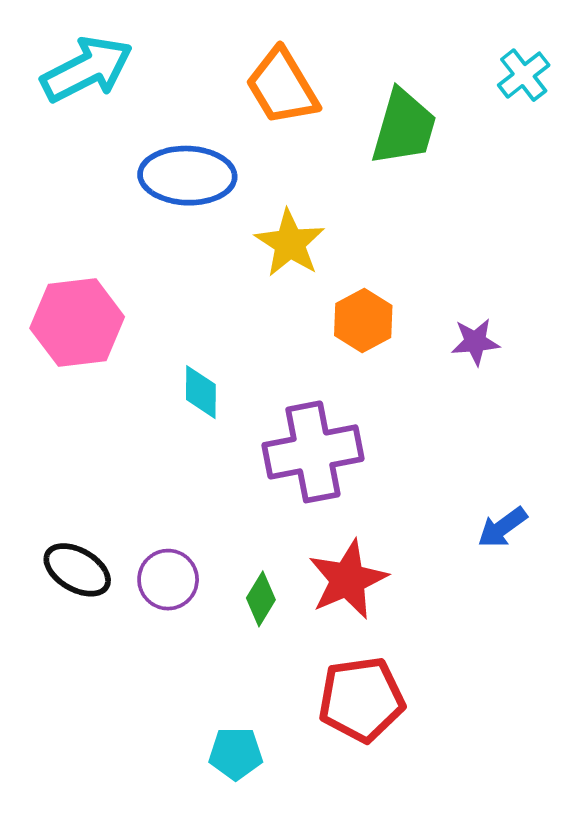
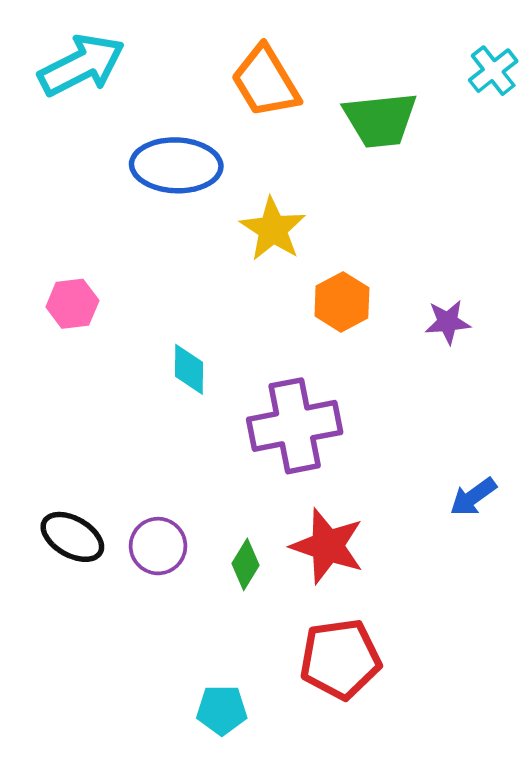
green trapezoid: (404, 127) -> (380, 120), turned 68
pink hexagon: (77, 322) -> (72, 304), size x0.6
red star: (348, 580) -> (327, 546), turned -30

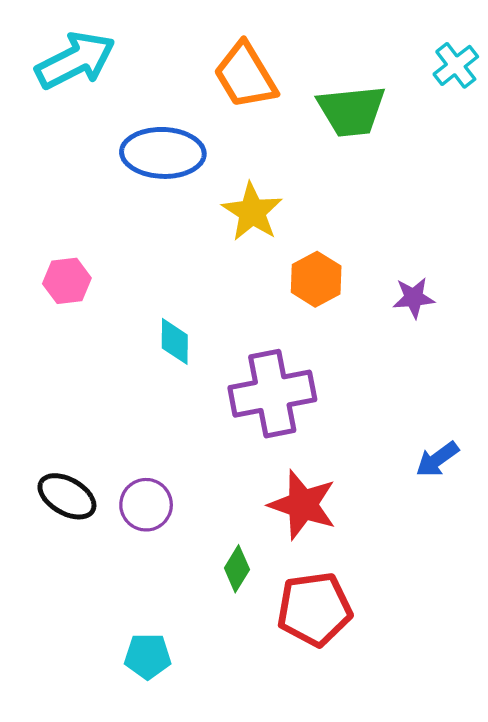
green diamond: (245, 564) -> (237, 569), moved
cyan pentagon: (222, 710) -> (148, 656), moved

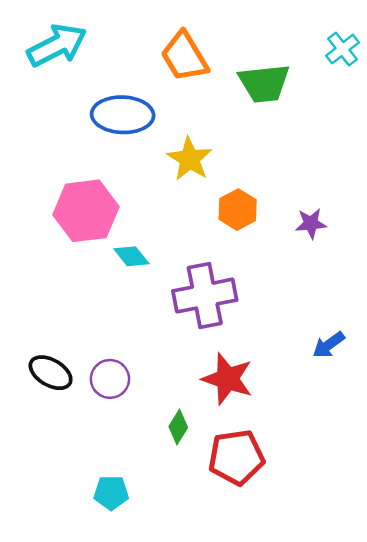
pink hexagon: (67, 281) -> (86, 211), moved, size x1.8
cyan diamond: (175, 341) -> (131, 256), turned -39

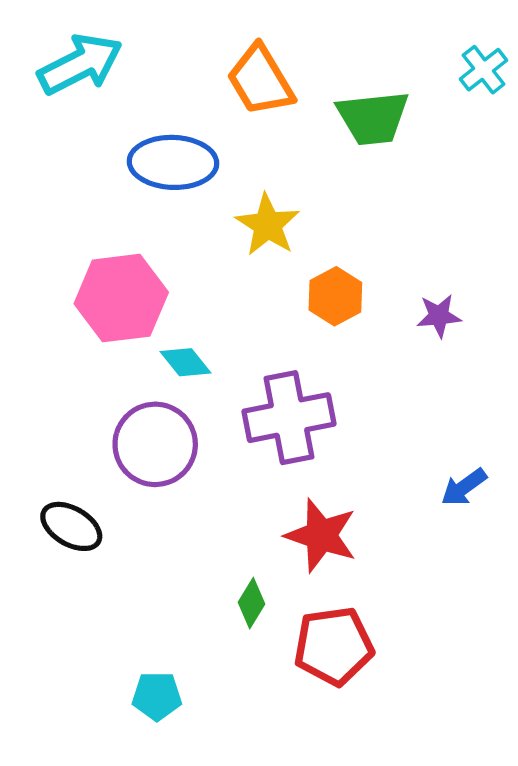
purple circle: (110, 379) -> (155, 444), moved, size x1.5

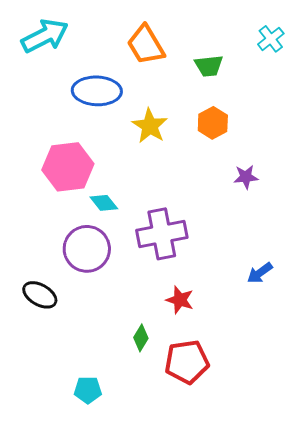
green trapezoid: (373, 118) -> (209, 66), size x0.7
orange hexagon: (335, 296) -> (213, 123), moved
red star: (321, 535) -> (180, 300), size x0.7

